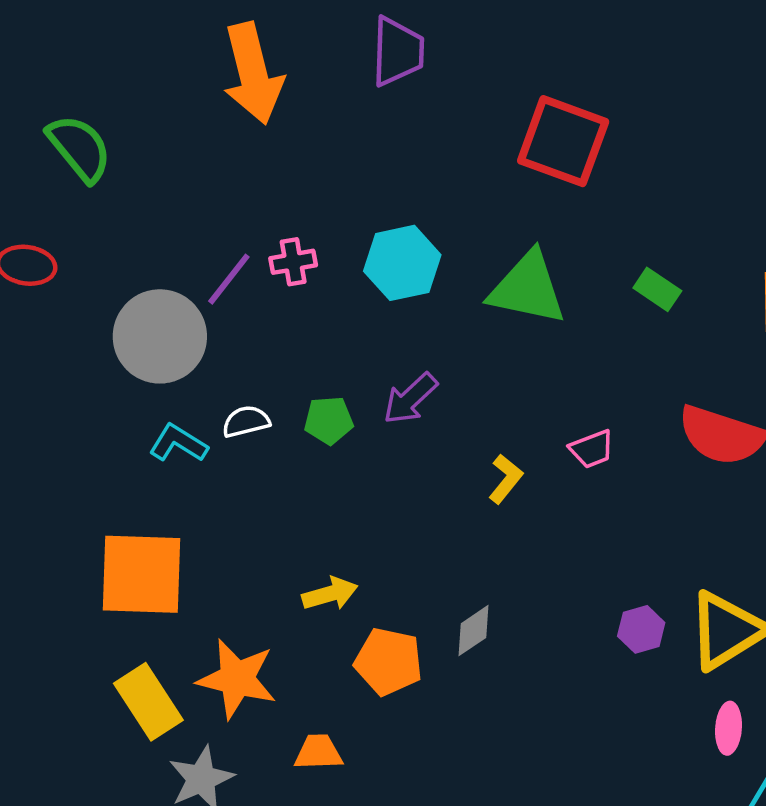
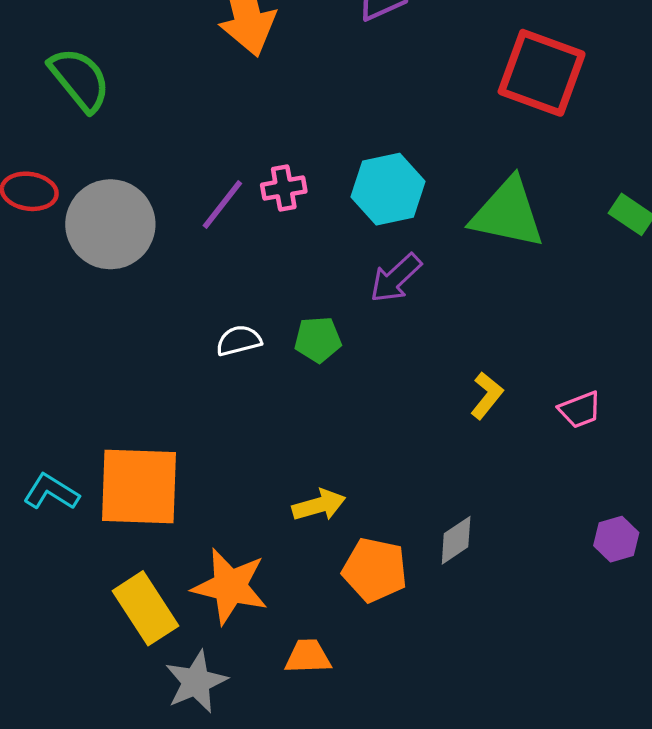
gray circle: (160, 336) -> (110, 224), moved
purple arrow: (410, 398) -> (396, 278), moved
cyan L-shape: (178, 443) -> (51, 492), moved
pink trapezoid: (592, 449) -> (580, 410), moved

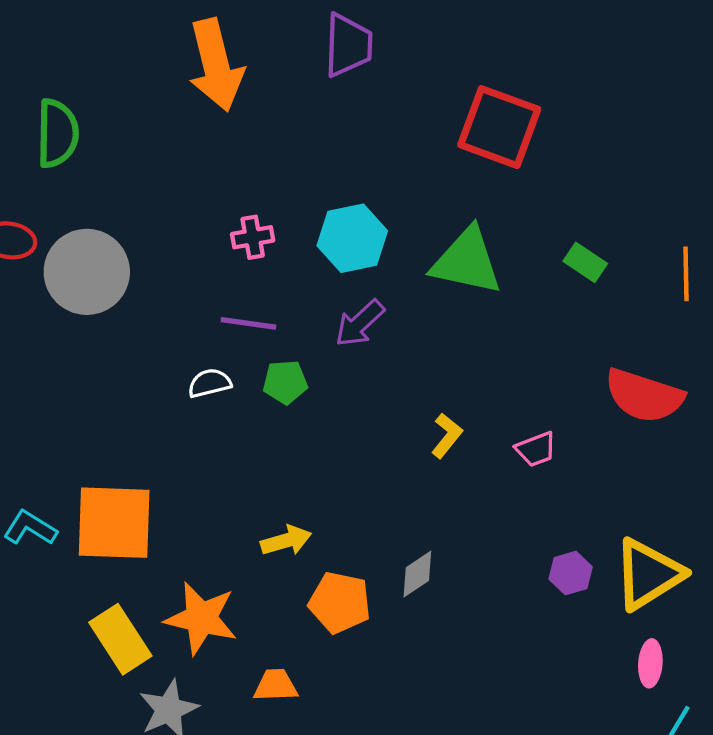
green semicircle: (80, 79) -> (57, 133), turned 40
purple line: (222, 205) -> (248, 323), moved, turned 60

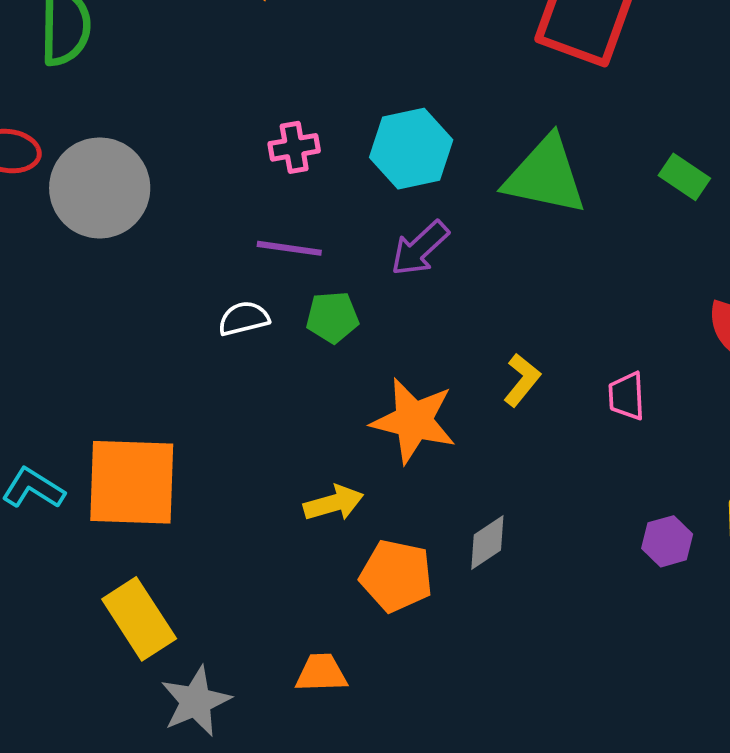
pink trapezoid: (536, 449) -> (627, 396), turned 108
orange star: (201, 618) -> (414, 421), moved

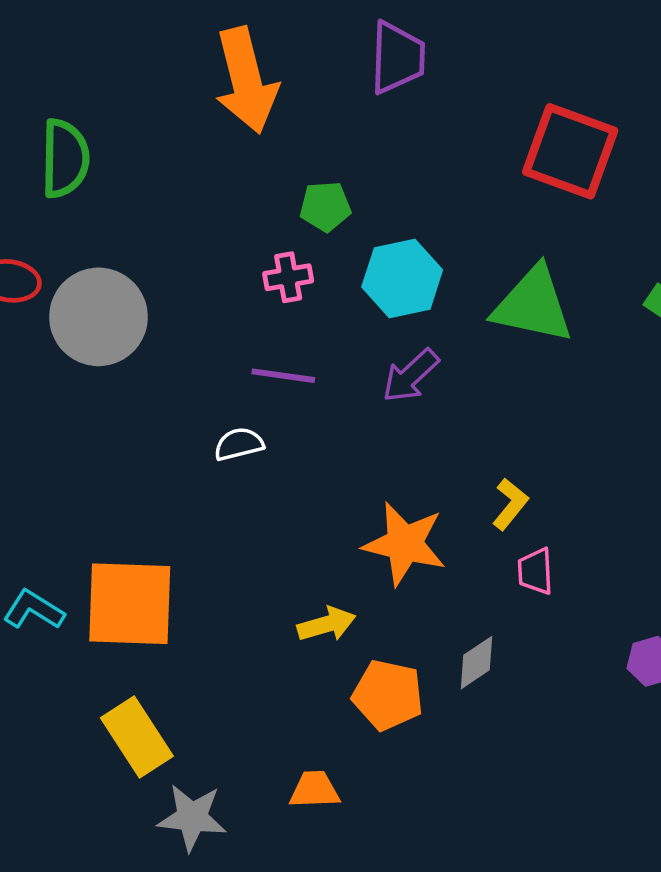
green pentagon: (332, 317) -> (325, 206), moved
pink trapezoid: (627, 396) -> (535, 571), moved
gray star: (196, 701) -> (192, 817), turned 30

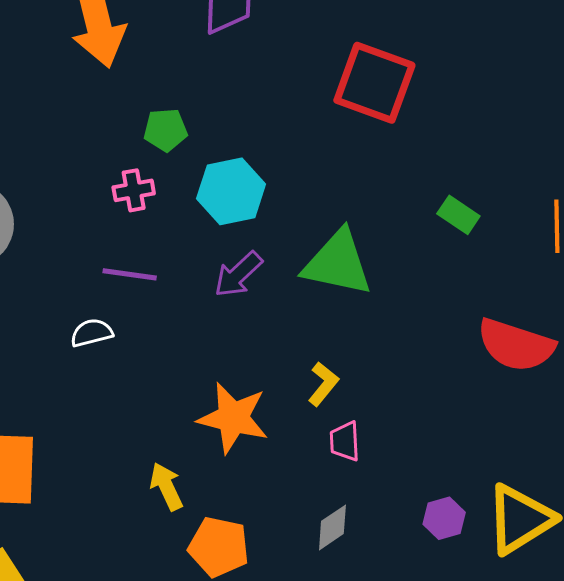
green triangle: (533, 305) -> (338, 263), moved
yellow arrow: (327, 624) -> (166, 486), turned -99
gray diamond: (477, 663) -> (332, 527), moved

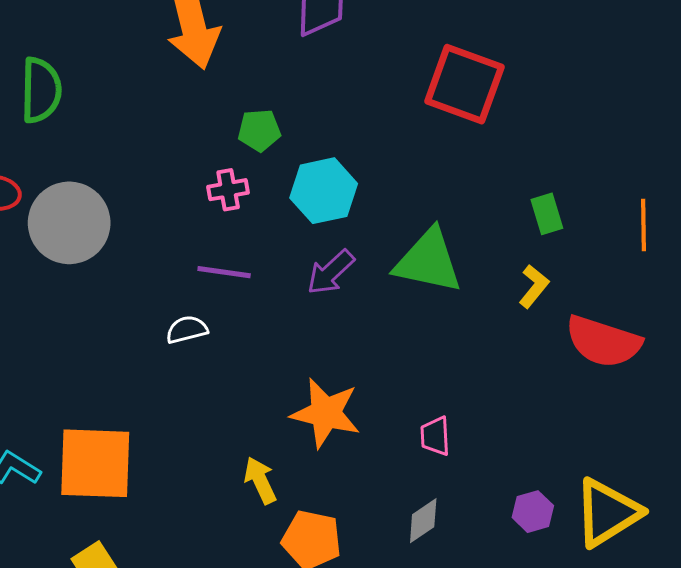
green rectangle: (458, 215) -> (547, 214), turned 39
yellow L-shape: (323, 384) -> (534, 286), moved

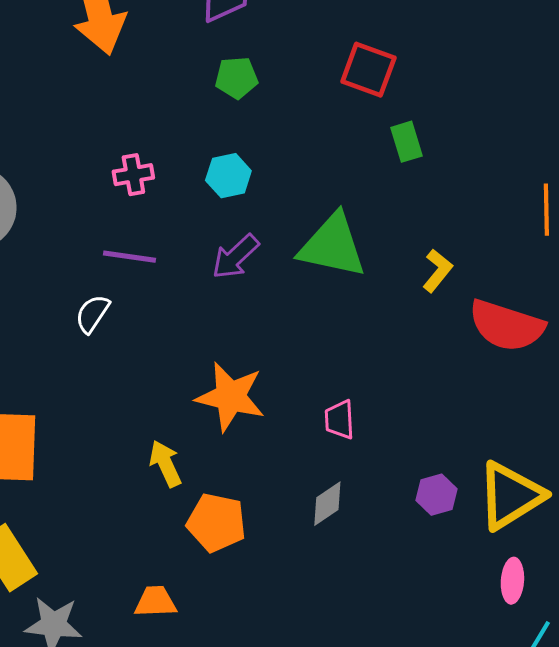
red square: (464, 84) -> (368, 70), size x0.7
green pentagon: (259, 130) -> (236, 78), moved
cyan hexagon: (324, 191) -> (228, 176), size x0.7
green rectangle: (547, 214) -> (406, 142), moved
white semicircle: (187, 330) -> (92, 314), turned -42

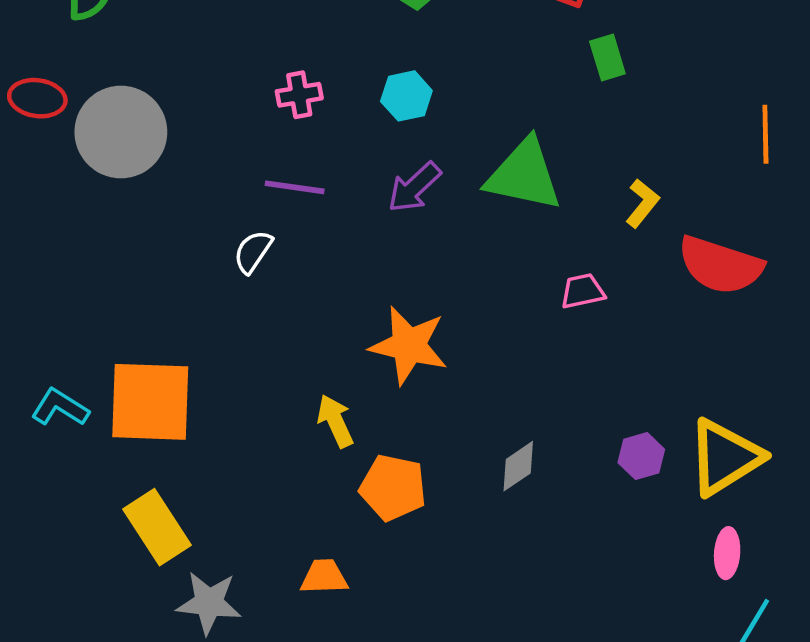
pink trapezoid: (339, 420) -> (583, 291), moved, turned 81

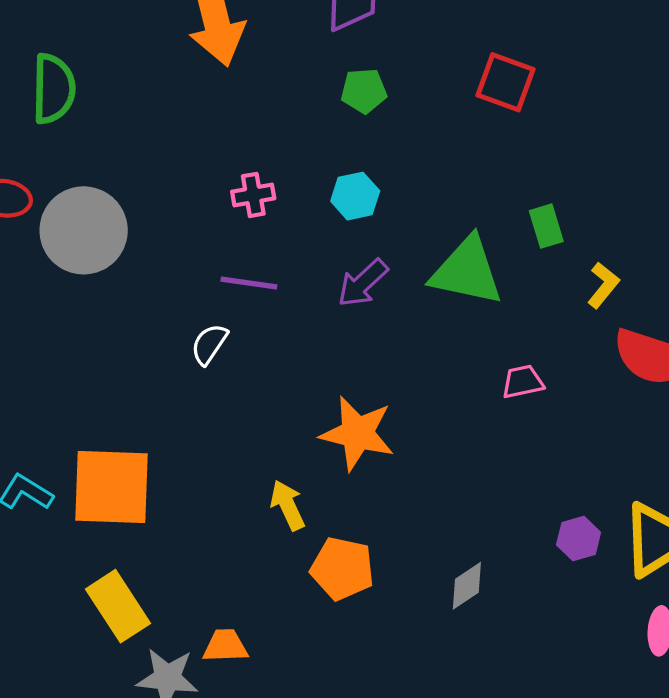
green rectangle: (607, 58) -> (546, 226), moved
yellow L-shape: (642, 203) -> (603, 285), moved
gray diamond: (518, 466) -> (467, 586), moved
orange trapezoid: (324, 577) -> (225, 646), moved

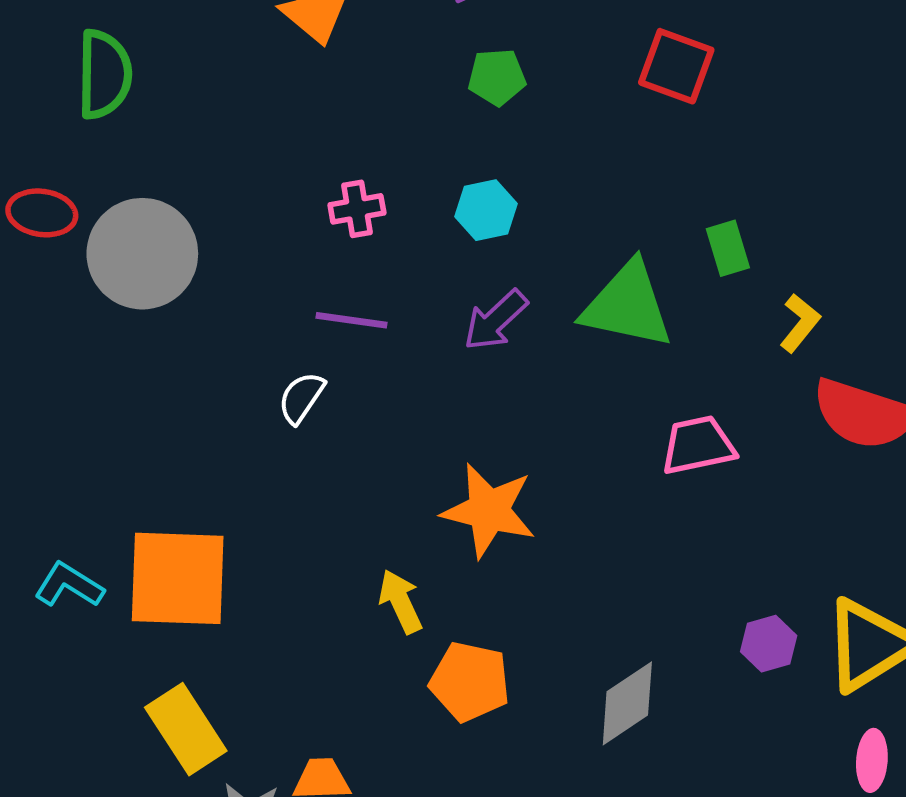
pink trapezoid: (523, 382) -> (698, 445), size x1.4
gray diamond: (467, 586) -> (627, 703), size x1.4

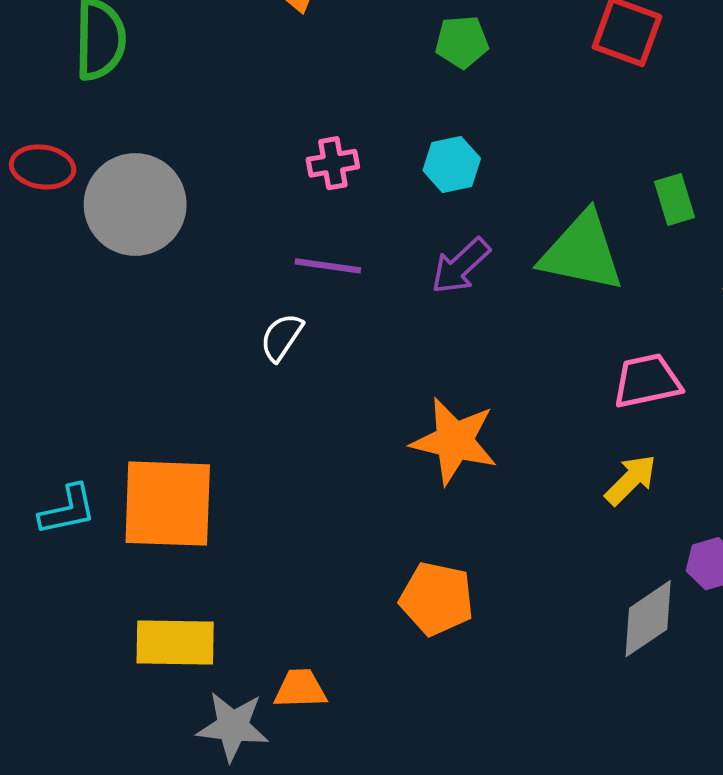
cyan L-shape: (69, 585) -> (68, 510), turned 136
yellow arrow: (400, 601) -> (631, 480), moved, turned 70
gray diamond: (627, 703) -> (648, 619), moved
yellow rectangle: (186, 729) -> (175, 642), turned -56

